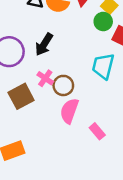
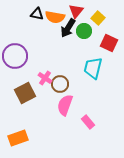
green circle: (103, 22) -> (84, 31), moved
black arrow: (44, 44) -> (68, 28), moved

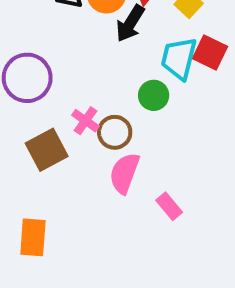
green circle: (84, 31) -> (154, 95), moved
cyan trapezoid: (93, 68) -> (179, 58), moved
orange rectangle: (18, 138) -> (33, 237), turned -66

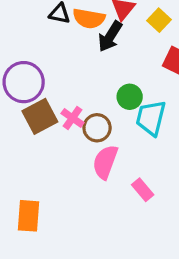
cyan trapezoid: (179, 58) -> (151, 118), moved
brown square: (47, 150) -> (40, 116), moved

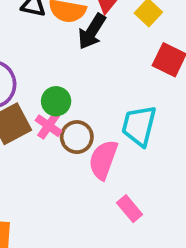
green circle: (130, 97) -> (56, 101), moved
pink semicircle: (105, 162) -> (103, 160), moved

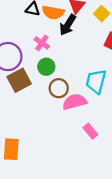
pink cross: (49, 126) -> (42, 43), moved
pink semicircle: (103, 160) -> (75, 102), turned 55

